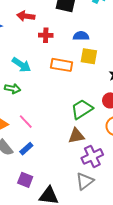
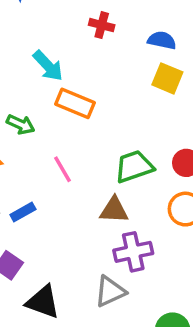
orange rectangle: (62, 65) -> (75, 103), moved
green arrow: (13, 89) -> (21, 124), moved
pink line: (26, 122) -> (63, 169), moved

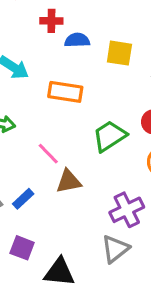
blue semicircle: (162, 40) -> (77, 40), moved
orange rectangle: (75, 103) -> (65, 92), moved
brown triangle: (114, 210) -> (69, 181), moved

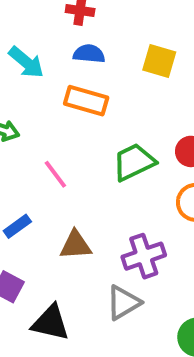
blue semicircle: (77, 40) -> (89, 54), moved
brown triangle: (69, 181) -> (76, 245), moved

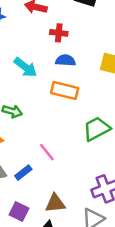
pink line: (55, 174) -> (47, 152), moved
brown triangle: (76, 245) -> (55, 203), moved

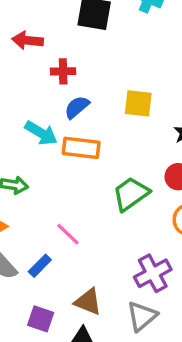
blue semicircle: (65, 60) -> (77, 107), turned -36
cyan arrow: (25, 67) -> (41, 133), moved
brown triangle: (55, 203) -> (88, 302), turned 35

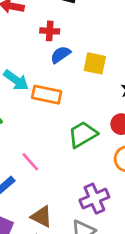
red cross: (63, 71) -> (50, 31), moved
blue semicircle: (77, 107) -> (60, 55), moved

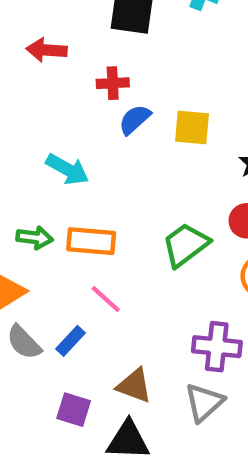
orange rectangle: (47, 95) -> (91, 241), moved
purple cross: (94, 199) -> (217, 347), turned 36

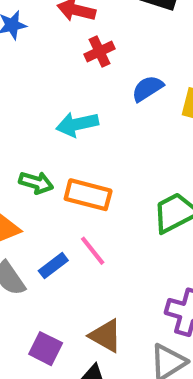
red cross: (113, 83) -> (100, 51), moved, turned -32
cyan arrow: (67, 169) -> (77, 124), turned 129
blue rectangle: (71, 341) -> (53, 266), moved

